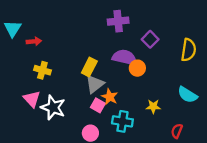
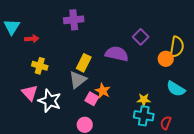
purple cross: (118, 21) -> (74, 20), moved
orange circle: (137, 68) -> (166, 59), moved
gray triangle: (95, 84) -> (78, 80), moved
cyan cross: (122, 121) -> (144, 116), moved

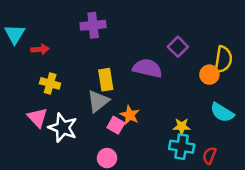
yellow rectangle: (84, 63) -> (106, 80), turned -36

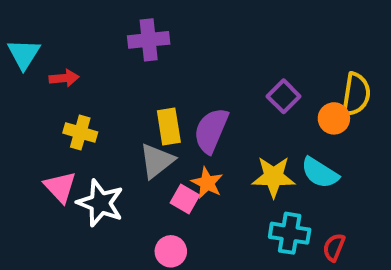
purple square: (178, 47) -> (284, 96), moved
purple semicircle: (147, 68) -> (211, 131), moved, turned -80
cyan semicircle: (222, 113) -> (320, 173), moved
yellow star: (182, 126) -> (274, 177), moved, size x1.5

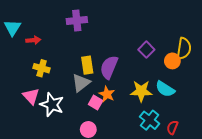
cyan cross: (290, 233) -> (150, 120), turned 30

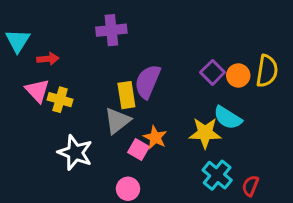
orange circle: (172, 61) -> (238, 75), moved
purple semicircle: (109, 67) -> (148, 82), moved
cyan semicircle: (165, 89) -> (228, 118), moved
pink triangle: (31, 96) -> (37, 91), moved

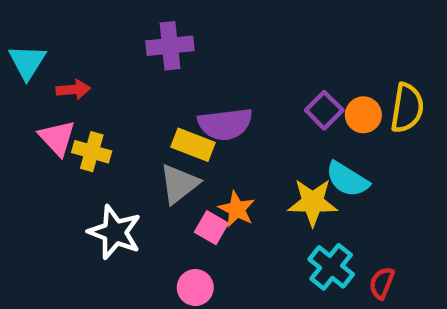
purple semicircle: (148, 82) -> (225, 124), turned -120
yellow rectangle: (126, 95) -> (193, 145), turned -60

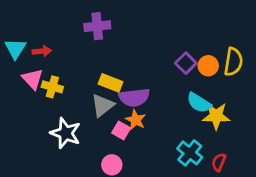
cyan triangle: (27, 62) -> (15, 49), moved
purple semicircle: (225, 124) -> (134, 97), moved
yellow star: (313, 202) -> (216, 116), moved

